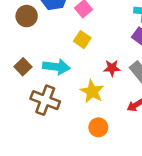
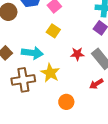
yellow star: (92, 91) -> (50, 73), moved
brown cross: (45, 100) -> (23, 80), turned -30

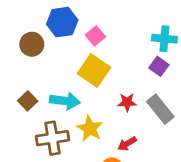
yellow square: (53, 31) -> (94, 70), size x1.6
red arrow: (96, 84) -> (127, 144), moved

